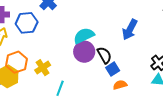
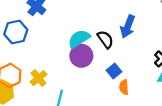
black semicircle: (104, 55) -> (105, 39), moved
orange semicircle: (120, 85) -> (124, 87), turned -72

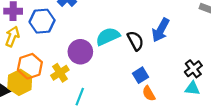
purple circle: (81, 56) -> (80, 52), moved
orange semicircle: (124, 87) -> (149, 93), turned -32

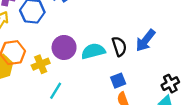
cyan semicircle: (108, 36) -> (93, 51), moved

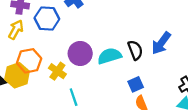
yellow cross: (41, 64) -> (57, 71), turned -30
cyan line: (56, 91) -> (74, 97), turned -48

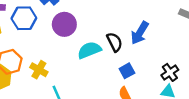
purple circle: (80, 53) -> (64, 24), moved
blue square: (136, 84) -> (127, 71), moved

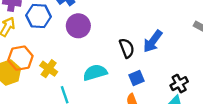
cyan semicircle: (89, 50) -> (95, 73), moved

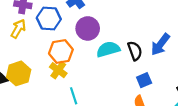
orange hexagon: (20, 58) -> (61, 52), moved
cyan semicircle: (95, 73) -> (108, 49), moved

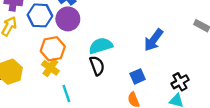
purple circle: (88, 28) -> (68, 19), moved
black semicircle: (135, 51) -> (97, 66), moved

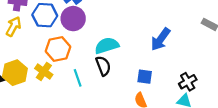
yellow cross: (50, 68) -> (44, 71), moved
blue square: (138, 76) -> (145, 77), turned 32
cyan line: (66, 94) -> (78, 78), moved

